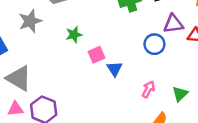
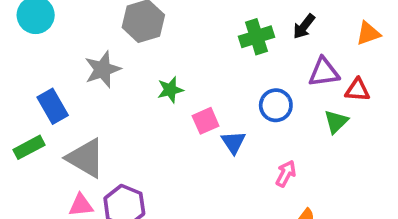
blue circle: (154, 44) -> (276, 105), moved
green triangle: (180, 94) -> (336, 122), moved

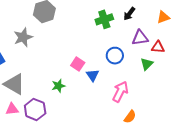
green star: (170, 90) -> (58, 86), moved
pink square: (206, 121) -> (78, 64), turned -32
pink arrow: (286, 174) -> (120, 92), size x1.5

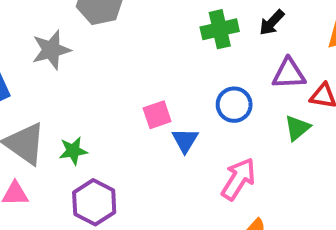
pink square: (78, 64) -> (157, 115), turned 32
green star: (58, 86) -> (73, 151), moved
purple hexagon: (35, 109) -> (94, 202), moved

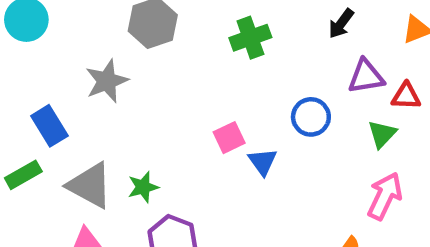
green cross: (220, 29) -> (250, 38), moved
pink arrow: (238, 179) -> (385, 196), moved

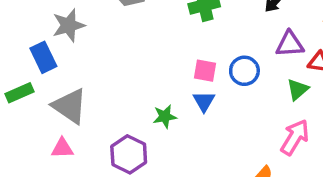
gray star: (107, 81) -> (69, 25), moved
pink square: (229, 138) -> (205, 71), moved, turned 30
green star: (143, 187) -> (165, 117), moved

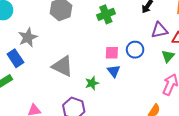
gray triangle: (70, 106) -> (63, 66), moved

